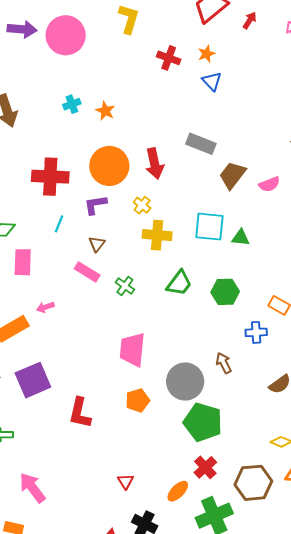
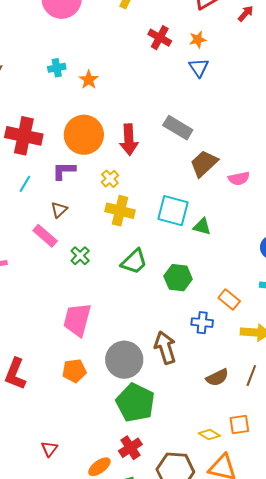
brown arrow: (224, 363) -> (165, 348), size x1.5

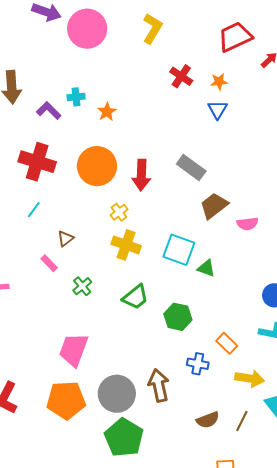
purple L-shape: (64, 171) -> (49, 111), moved, turned 40
pink rectangle: (45, 236) -> (49, 263), size x0.7
orange pentagon: (74, 371) -> (66, 400), size x1.6

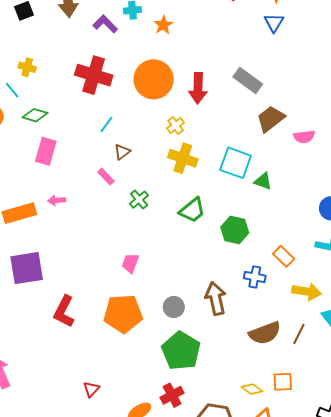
cyan line: (34, 210) -> (106, 124), moved
pink trapezoid: (74, 350) -> (130, 263), size x0.6
gray circle: (117, 394) -> (174, 307), size x0.6
brown semicircle: (208, 420) -> (265, 333), size x1.4

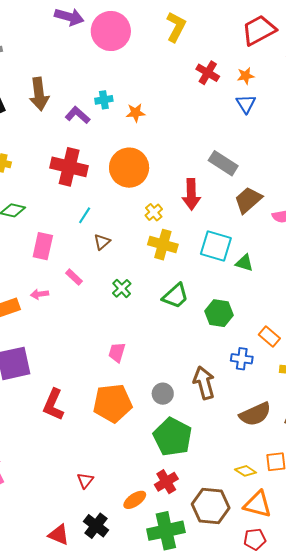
orange star: (163, 25) -> (136, 113), turned 30
red arrow: (198, 88) -> (191, 194), moved
pink rectangle: (46, 151) -> (43, 246), moved
pink rectangle: (106, 177) -> (74, 277), moved

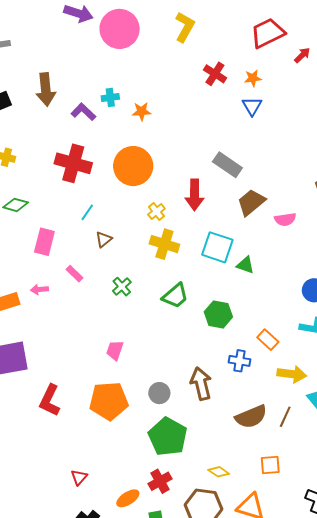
yellow diamond: (246, 471) -> (219, 472), moved

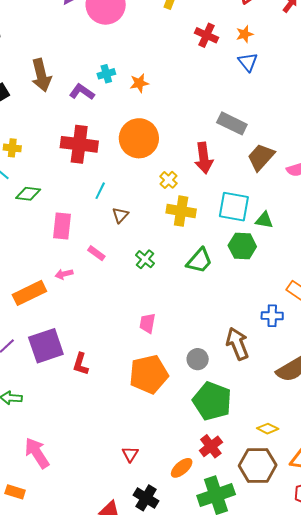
green hexagon: (218, 314) -> (242, 246), moved
red L-shape: (50, 400) -> (81, 364), moved, size x0.7

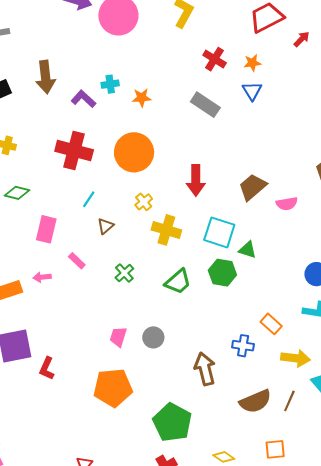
gray rectangle: (232, 123) -> (205, 105), moved
yellow cross: (168, 180) -> (144, 202), moved
gray circle: (198, 359) -> (153, 337), moved

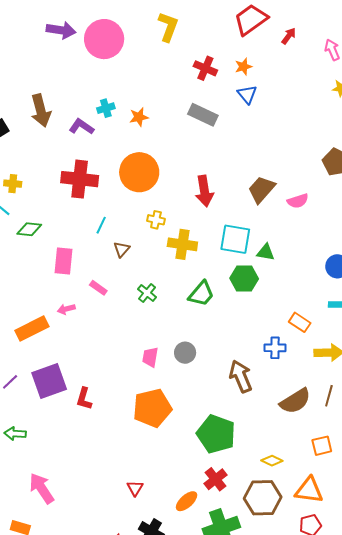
yellow cross: (144, 202) -> (156, 220), turned -30

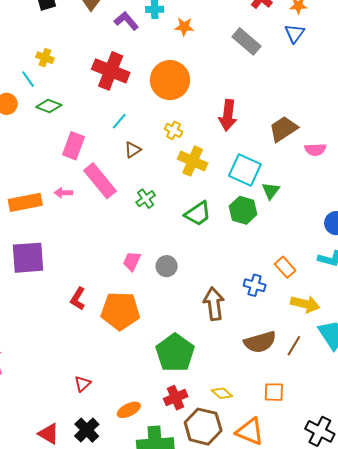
green triangle: (266, 252) -> (271, 191), turned 42
pink rectangle: (98, 288) -> (100, 181), size x2.0
red L-shape: (84, 399) -> (78, 299), moved
red cross: (216, 479) -> (176, 398), moved

